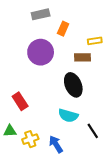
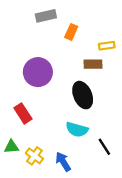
purple circle: (41, 52) -> (38, 72), moved
yellow cross: (30, 139) -> (34, 156), turned -35

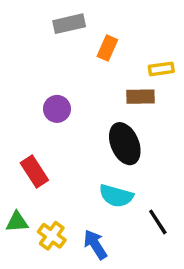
purple circle: (38, 72) -> (57, 109), size x0.6

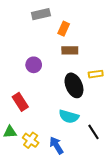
yellow rectangle: (161, 69) -> (96, 74), moved
brown rectangle: (140, 97) -> (70, 50), moved

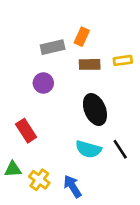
gray rectangle: (41, 14) -> (53, 47), moved
yellow rectangle: (96, 74) -> (123, 60), moved
black line: (94, 132) -> (120, 149), moved

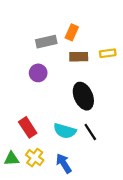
red rectangle: (26, 131) -> (28, 127), moved
cyan semicircle: (88, 149) -> (65, 131), moved
black line: (120, 149) -> (90, 132), moved
green triangle: (13, 169) -> (11, 159), moved

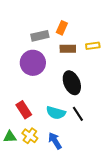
purple circle: (38, 73) -> (33, 63), size x1.6

